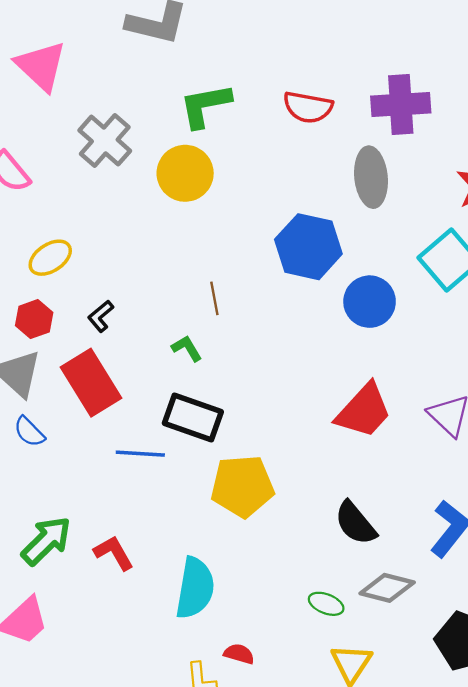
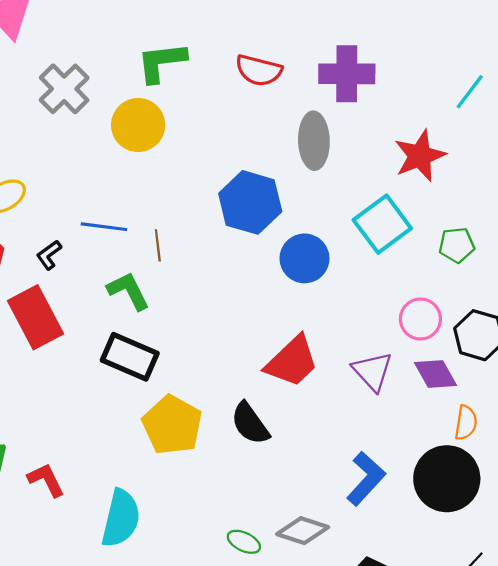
green L-shape: (187, 348) -> (128, 291), size x1.5
blue line: (140, 454) -> (104, 227), moved
yellow pentagon: (242, 486) -> (172, 425), turned 30
black semicircle: (355, 523) -> (250, 424), moved

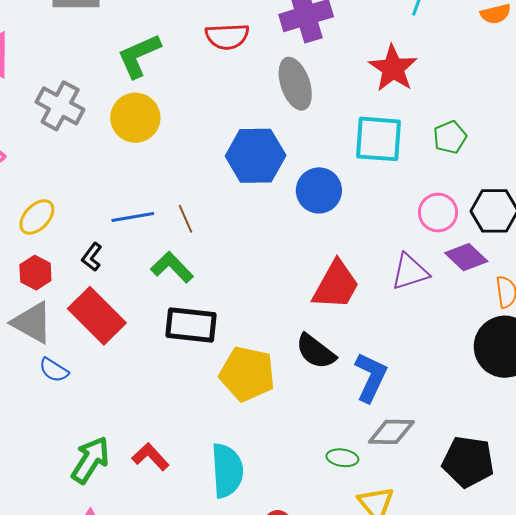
cyan square: (382, 224) -> (378, 139), turned -32
purple triangle: (372, 371) -> (410, 272), turned -48
blue L-shape: (366, 479) -> (371, 377), moved

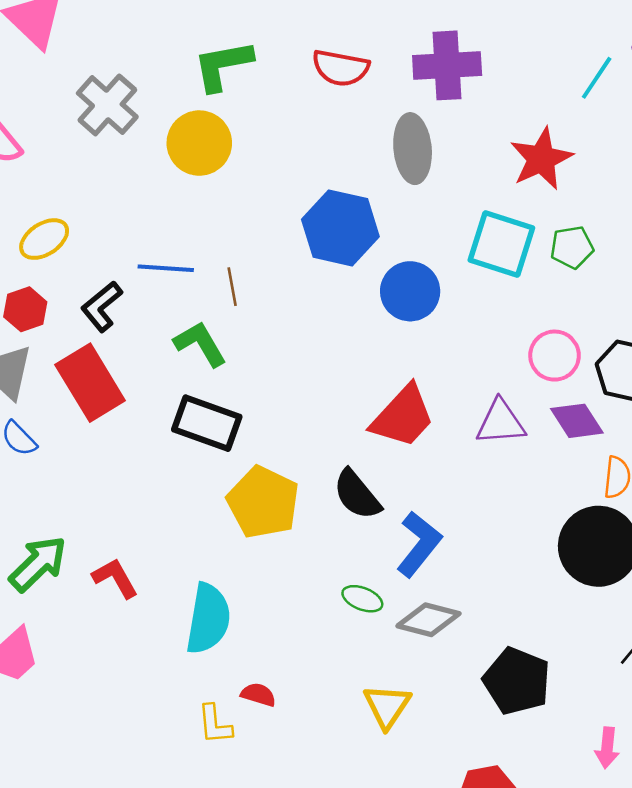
green pentagon: (450, 137) -> (572, 247), moved
black L-shape: (92, 257) -> (102, 306), size x1.4
green ellipse: (342, 458) -> (362, 599), moved

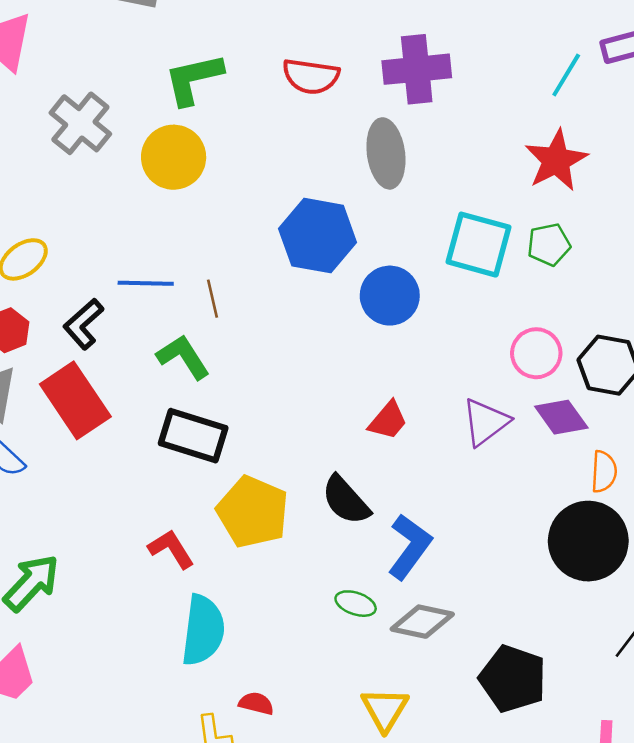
red star: (541, 159) -> (556, 160), moved
red trapezoid: (403, 417) -> (388, 420), size x0.6
purple triangle: (501, 422) -> (486, 422), turned -30
red L-shape: (115, 578) -> (171, 549), moved

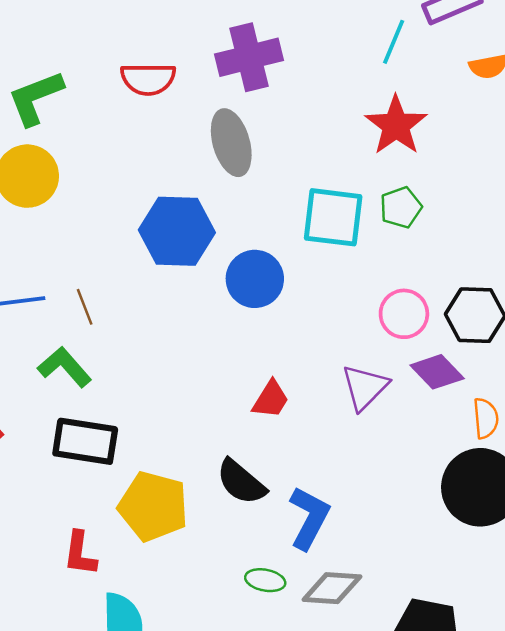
red L-shape: (171, 549) -> (80, 554), turned -132

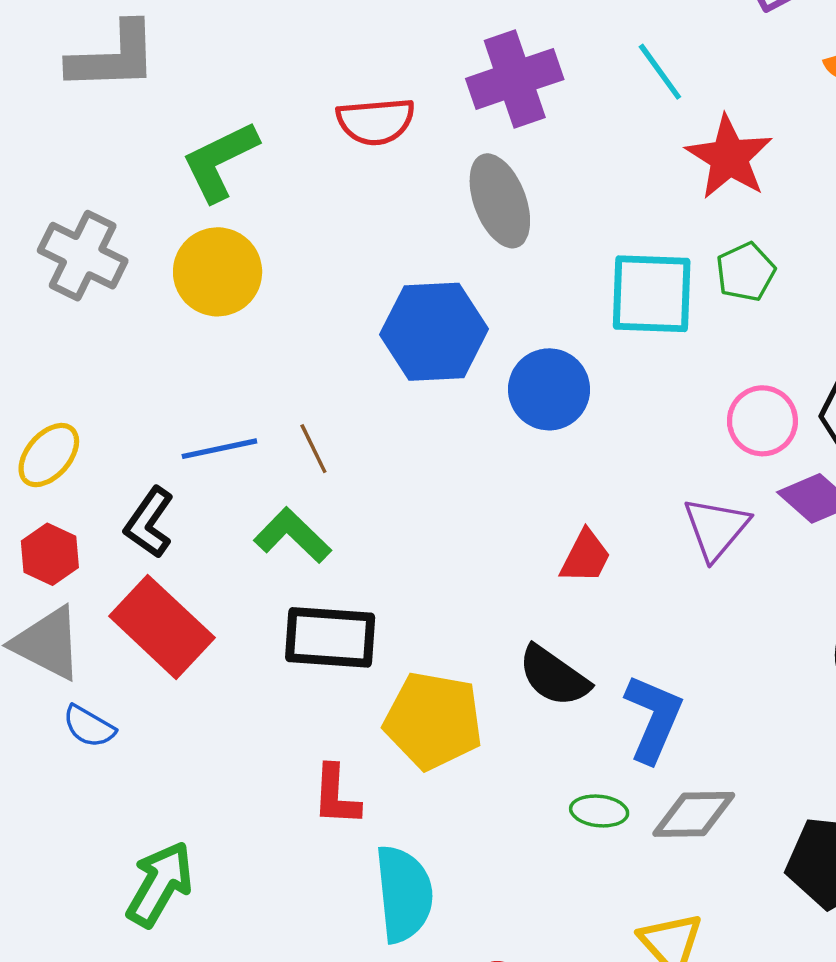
cyan line: (394, 42) -> (660, 72), moved, turned -54

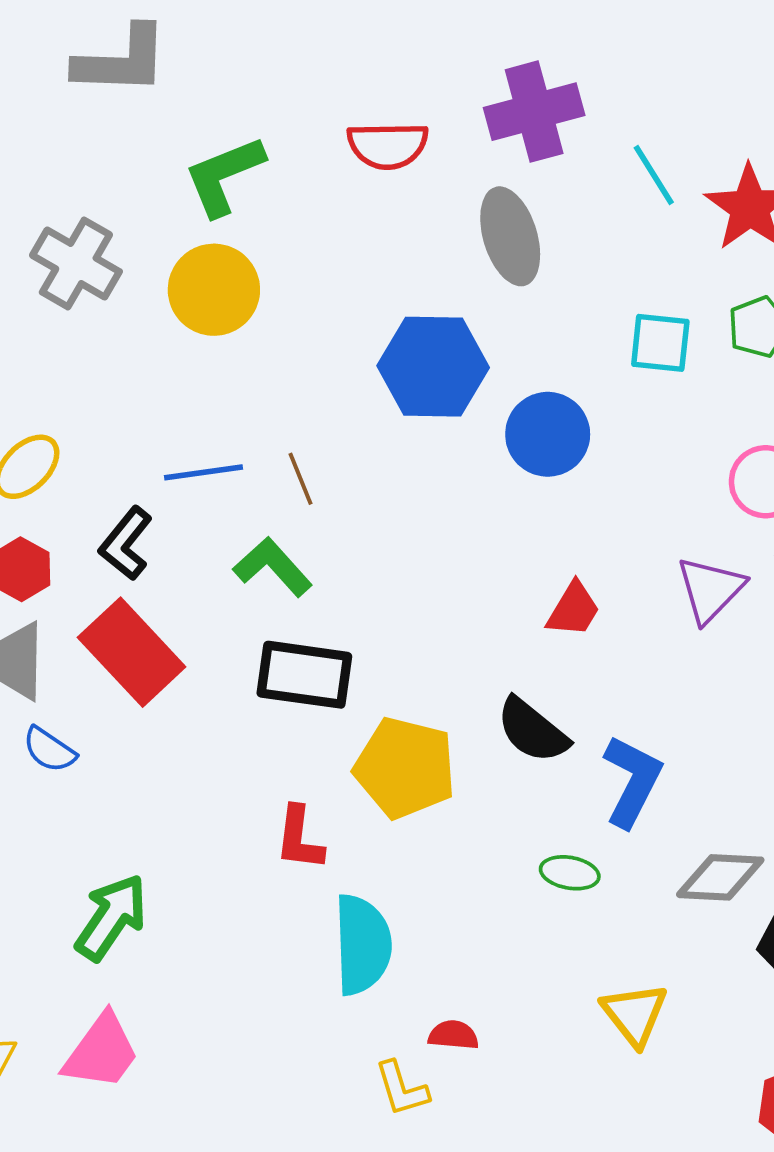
cyan line: (660, 72) -> (654, 175), moved
cyan square: (652, 294) -> (660, 343), size x0.7
gray diamond: (694, 814) -> (720, 877), moved

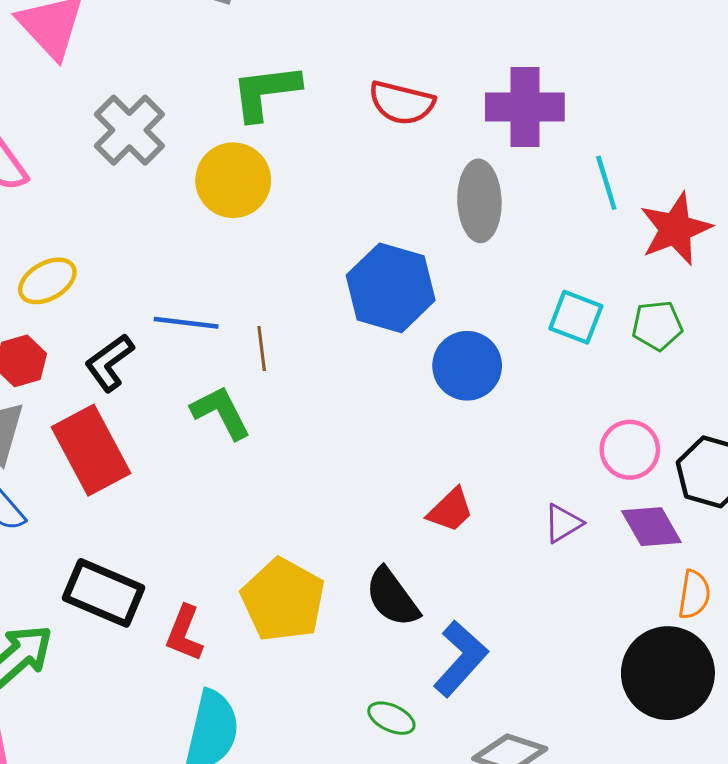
purple triangle: (710, 589) -> (563, 523), size x0.7
black rectangle: (304, 675) -> (104, 593), moved

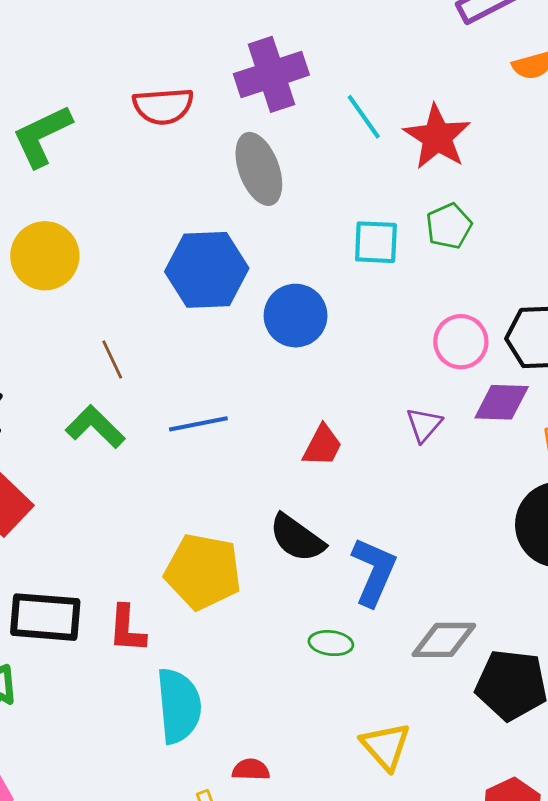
yellow circle: (233, 180) -> (45, 256), moved
blue line: (186, 323) -> (198, 424), moved
purple diamond: (651, 527) -> (502, 402), turned -40

